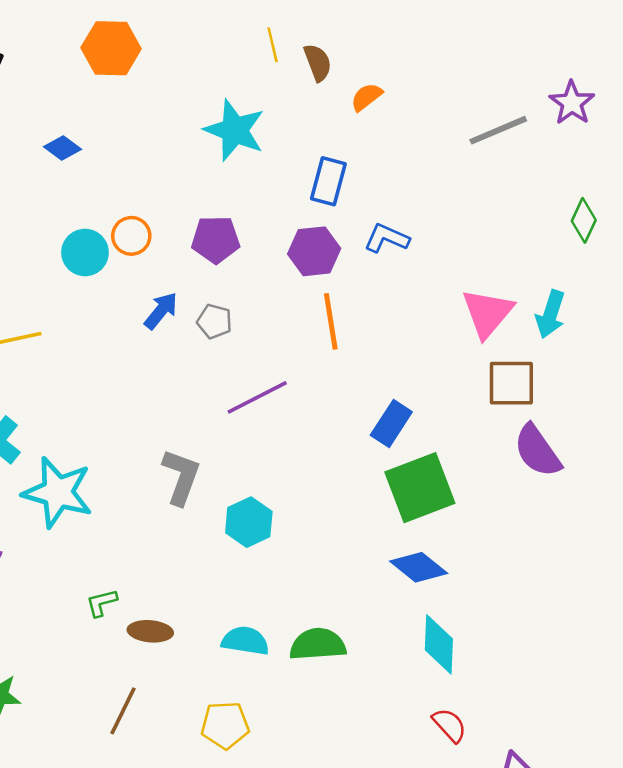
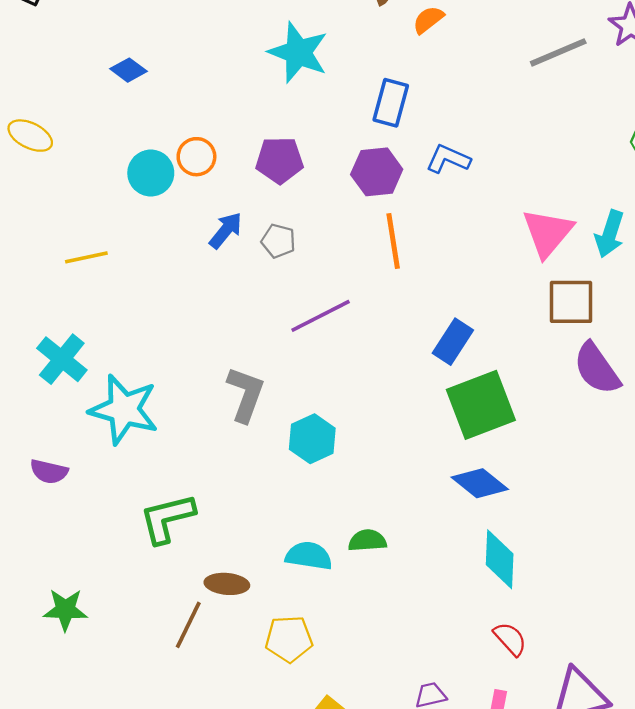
green L-shape: (102, 603) -> (167, 518), size x1.8
brown ellipse: (150, 631) -> (227, 584), moved
green semicircle: (318, 644) -> (367, 541), moved, size x0.7

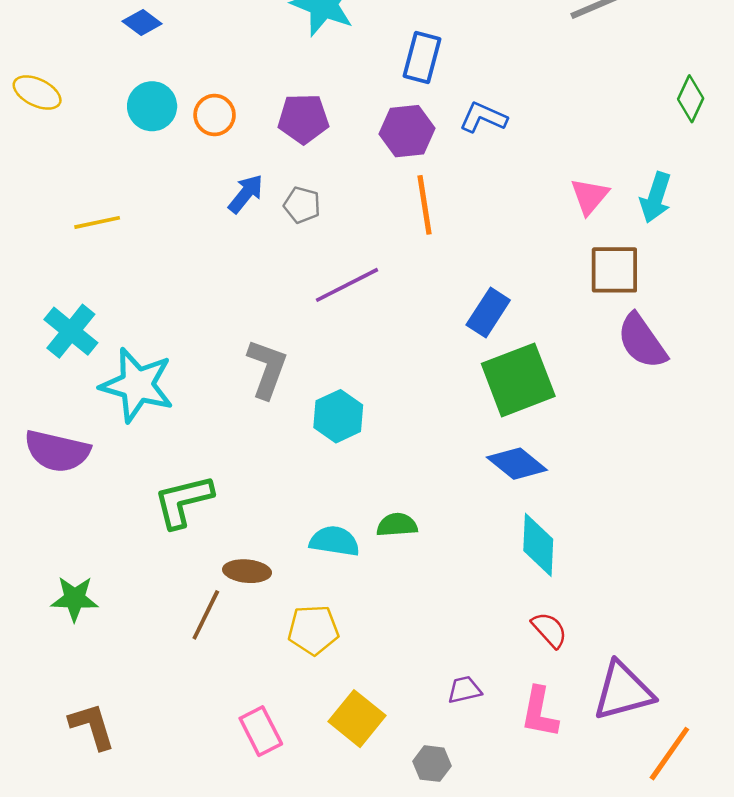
cyan circle: (151, 173) -> (152, 106), moved
pink triangle: (548, 233) -> (589, 196), size x0.7
purple semicircle: (49, 472) -> (57, 451), size x1.6

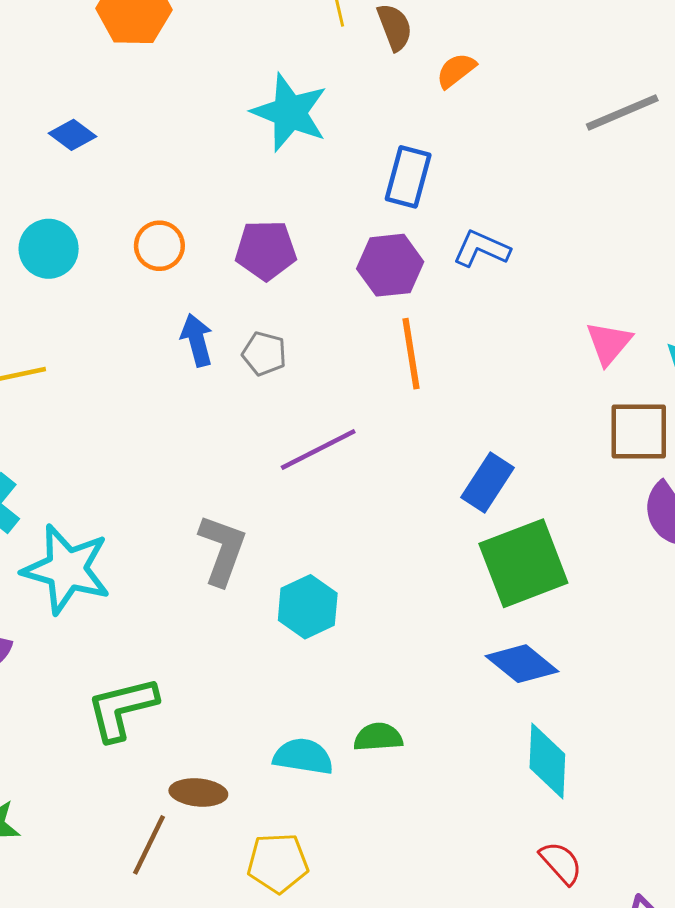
cyan circle: (152, 106) -> (49, 249), moved
blue arrow: (246, 194) -> (197, 340), turned -54

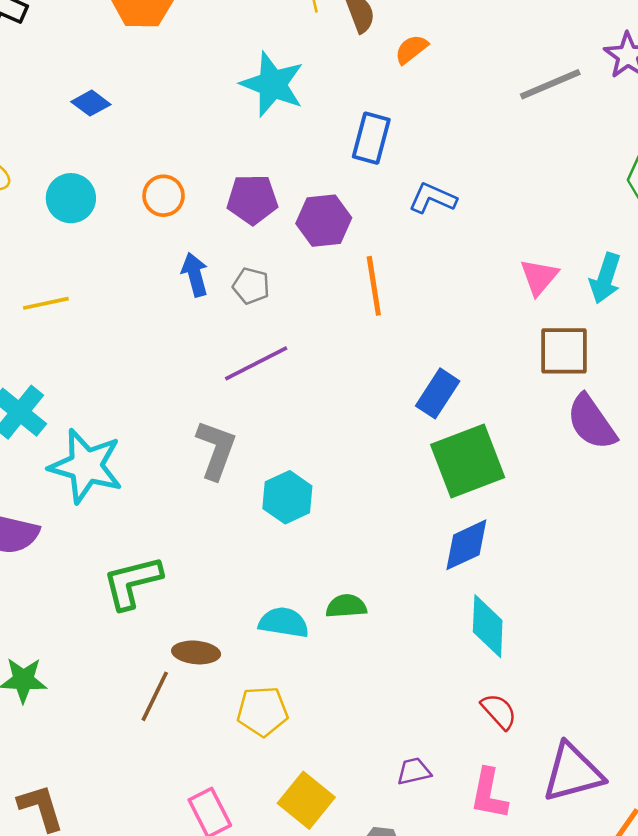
purple hexagon: (390, 265) -> (324, 221), moved
purple line: (318, 449) -> (256, 363), moved
blue diamond: (522, 664) -> (466, 545), turned -64

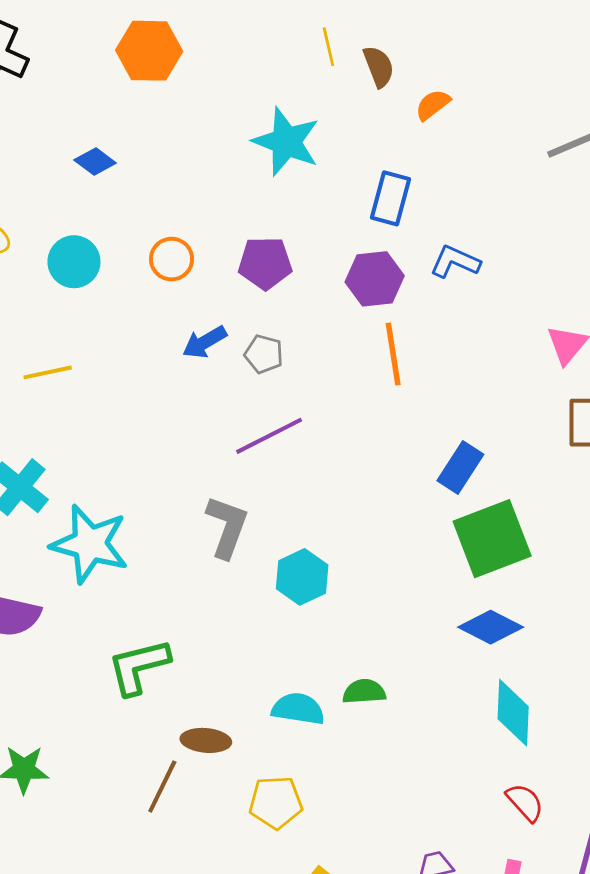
purple hexagon: (324, 221) -> (375, 279), moved
blue arrow: (195, 275) -> (205, 342), turned -105
blue diamond: (466, 545) -> (491, 627), turned 52

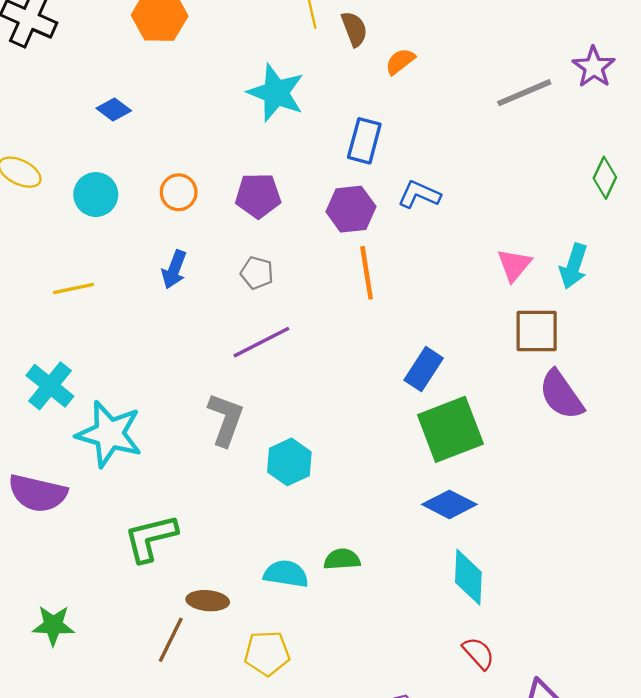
blue arrow: (205, 342) -> (174, 269), moved, turned -39

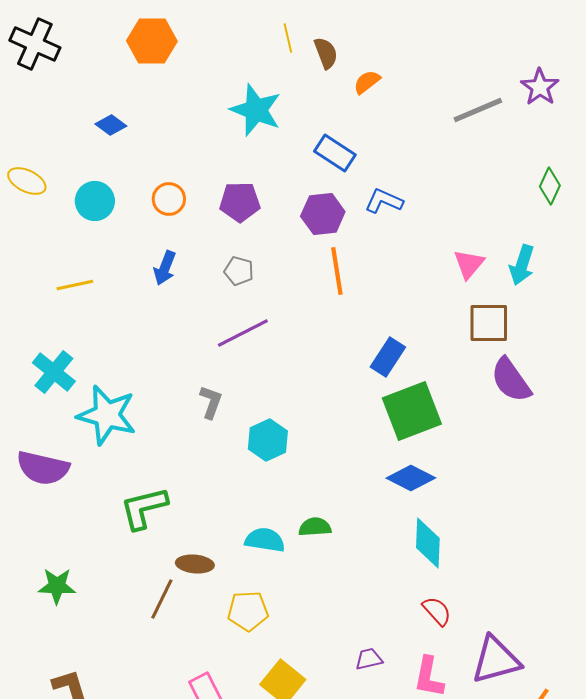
blue rectangle: (364, 141) -> (335, 153), turned -72
gray L-shape: (226, 419) -> (211, 402), size x0.7

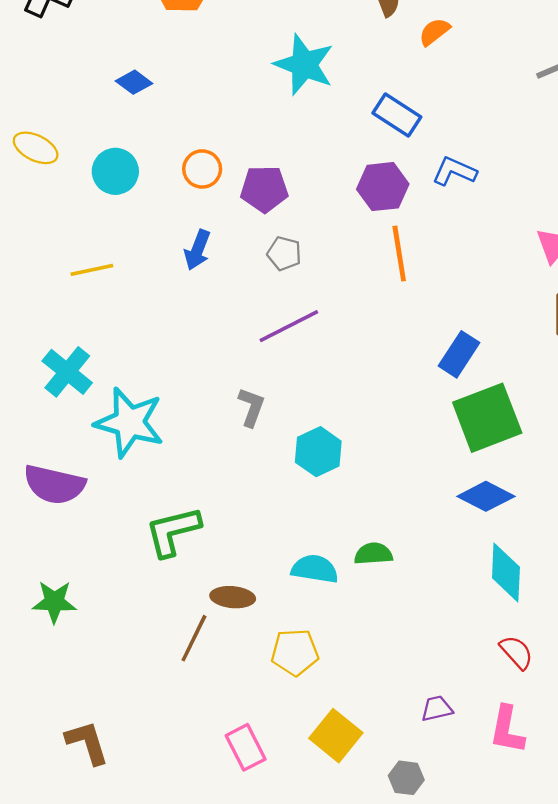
purple pentagon: (240, 202) -> (264, 189), moved
green star: (57, 586) -> (54, 602), moved

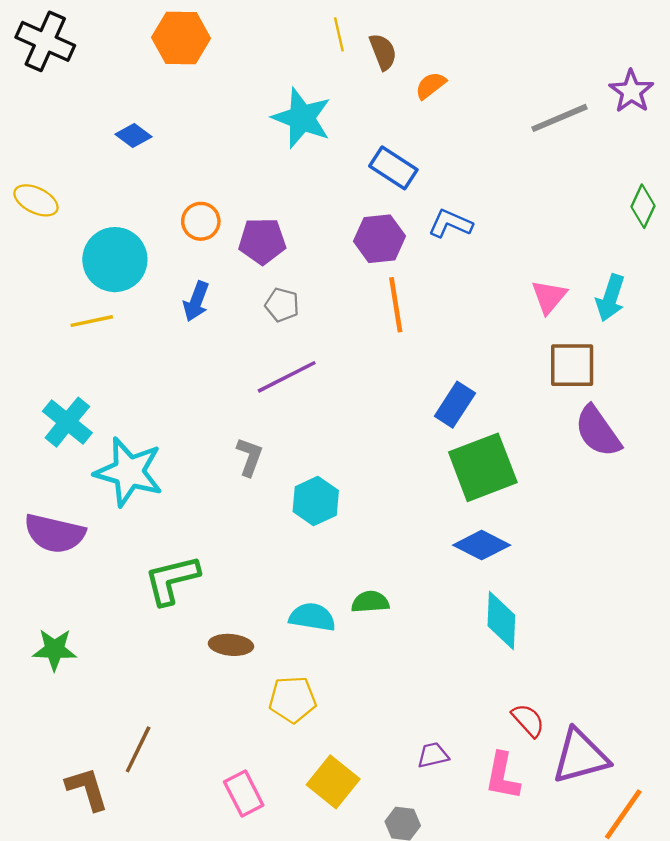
cyan circle: (115, 171) -> (115, 260), moved, size x1.4
brown line: (194, 638) -> (138, 749), moved
red semicircle: (516, 652) -> (528, 720), moved

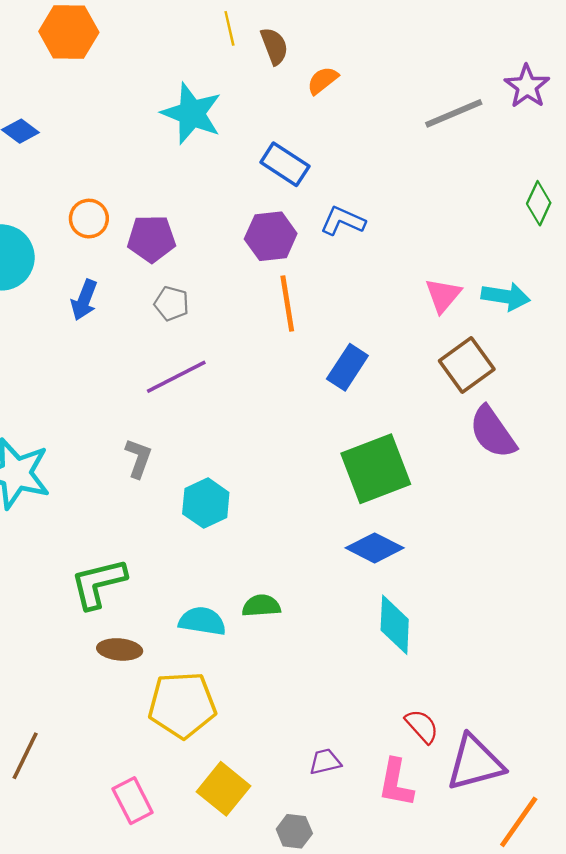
cyan arrow: (610, 298) -> (506, 296), turned -99
brown square: (572, 365) -> (467, 365), turned -36
blue rectangle: (455, 405) -> (347, 367), moved
green L-shape: (172, 580) -> (98, 583), moved
yellow pentagon: (292, 699) -> (182, 705), size x1.4

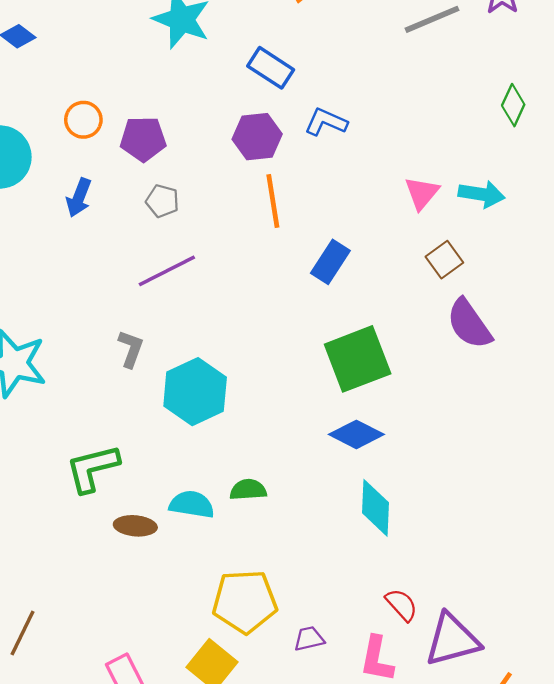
brown square: (467, 365) -> (444, 260), size x0.7
cyan hexagon: (206, 503) -> (195, 392), size x1.4
brown ellipse: (120, 649) -> (135, 526), moved
yellow pentagon: (182, 705) -> (245, 601), moved

